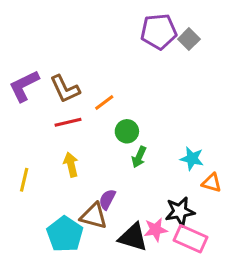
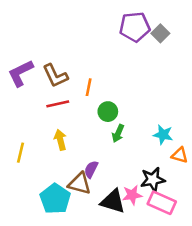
orange line: (104, 103) -> (89, 87), turned -42

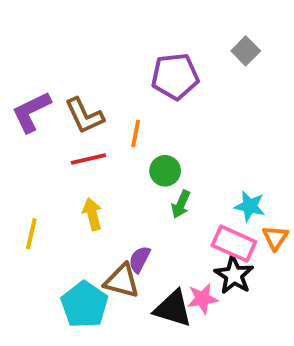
purple pentagon: (135, 27) -> (175, 76), moved
orange triangle: (180, 155) -> (275, 238), turned 48
black star: (153, 180) -> (234, 275), turned -30
pink rectangle: (162, 203) -> (234, 244), moved

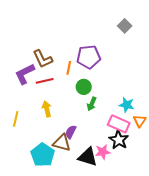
purple pentagon: (175, 76) -> (89, 57), moved
purple L-shape: (31, 112) -> (25, 74), moved

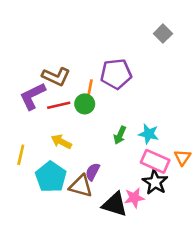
brown L-shape: (43, 59) -> (56, 77), turned -40
green circle: (84, 87) -> (85, 104), moved
cyan star: (127, 105) -> (149, 134), moved
yellow arrow: (47, 109) -> (61, 142), turned -49
cyan pentagon: (43, 155) -> (51, 177), moved

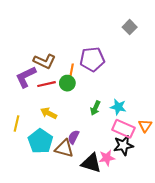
black star: (155, 182) -> (123, 145), turned 30

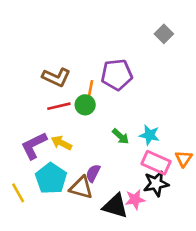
purple L-shape: (26, 77) -> (34, 146), moved
green arrow: (95, 108) -> (121, 136), turned -72
yellow line: (16, 124) -> (18, 193), moved, turned -42

